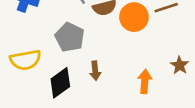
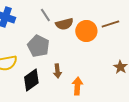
orange arrow: (145, 81) -> (77, 86), moved

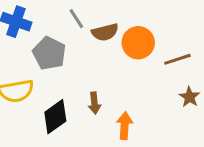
brown line: (110, 24) -> (177, 59), moved
gray pentagon: (38, 46) -> (49, 53), moved

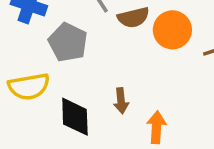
black diamond: (55, 117) -> (75, 117), turned -56

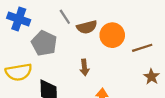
brown arrow: (121, 101) -> (84, 67), moved

